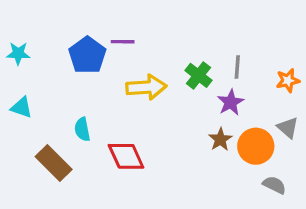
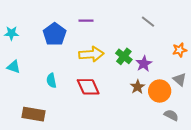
purple line: (123, 42) -> (86, 21), moved
gray line: (237, 67) -> (148, 22), moved, turned -56
green cross: (198, 75) -> (124, 56), moved
red diamond: (126, 156) -> (88, 87), moved
brown rectangle: (54, 163) -> (33, 114), moved, turned -35

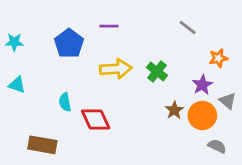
orange star: (180, 50) -> (218, 58), moved
purple star: (144, 64) -> (202, 85), moved
red diamond: (88, 87) -> (96, 119), moved

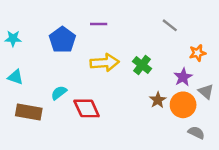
cyan semicircle: (65, 102) -> (59, 93), turned 63
brown rectangle: (42, 145) -> (29, 112), moved

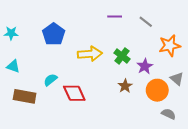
purple line: (99, 24) -> (115, 17), moved
orange star: (198, 53) -> (170, 46), size x1.5
purple star: (183, 77) -> (145, 66), moved
brown star: (158, 100) -> (125, 86), moved

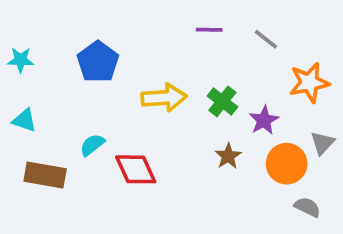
gray triangle: (177, 79) -> (322, 143), turned 32

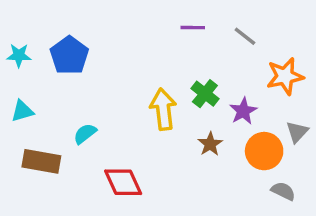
blue pentagon: (98, 62) -> (69, 55), moved
yellow arrow: (164, 98) -> (163, 109), moved, turned -93
cyan triangle: (24, 120) -> (22, 111), turned -35
red diamond: (136, 169) -> (123, 182), moved

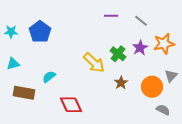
yellow arrow: (163, 109) -> (94, 63), turned 140
purple star: (243, 111) -> (140, 48), moved

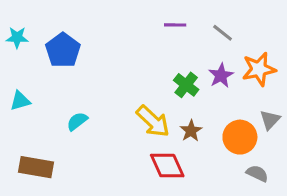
cyan star: (11, 32) -> (17, 38), moved
yellow arrow: (94, 63) -> (153, 121), moved
brown rectangle: (24, 93) -> (36, 167), moved
red diamond: (71, 105) -> (167, 166), moved

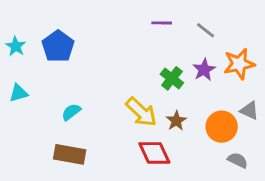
cyan star: (17, 38) -> (16, 46), moved, turned 30
gray triangle: (270, 120) -> (249, 111), turned -48
brown rectangle: (36, 167) -> (70, 154), moved

